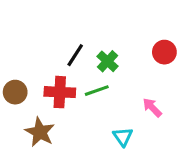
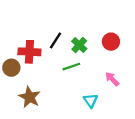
red circle: (164, 52) -> (111, 42), moved
red cross: (60, 92) -> (29, 52), moved

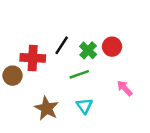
red circle: (111, 42) -> (112, 47), moved
brown star: (29, 97) -> (47, 108), moved
cyan triangle: (91, 100) -> (84, 106), moved

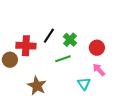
red circle: (112, 47) -> (97, 48), moved
cyan triangle: (84, 106) -> (84, 84), moved

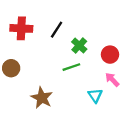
black line: (49, 36) -> (57, 30), moved
red cross: (26, 46) -> (21, 28), moved

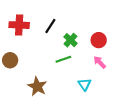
red circle: (110, 55) -> (99, 40), moved
pink arrow: (112, 80) -> (100, 62), moved

